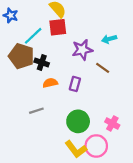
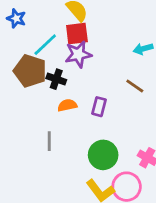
purple star: (82, 50) -> (78, 54), moved
gray line: (36, 111) -> (49, 141), turned -72

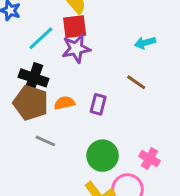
brown pentagon: (30, 71) -> (31, 103), moved
black cross: (56, 79) -> (34, 78), moved, size x1.4
gray line: (49, 141) -> (45, 141), turned -66

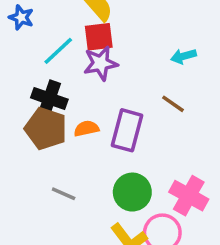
purple rectangle: (98, 104) -> (127, 130), size x1.6
gray line: (45, 141) -> (64, 194), moved
pink cross: (149, 159) -> (189, 196), size x1.5

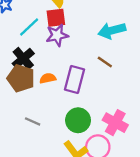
cyan arrow: (183, 56) -> (112, 31), size x1.6
black cross: (49, 99) -> (23, 59), turned 30

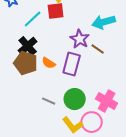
purple star: (57, 35) -> (80, 39), moved, turned -30
orange semicircle: (48, 78) -> (49, 63), turned -136
gray line: (33, 121) -> (49, 101), moved

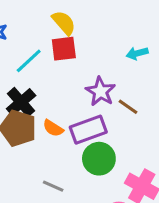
cyan arrow: (104, 22) -> (137, 53), moved, size x0.6
purple rectangle: (72, 64) -> (88, 130), turned 55
green circle: (75, 99) -> (99, 159), moved

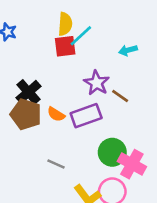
yellow semicircle: (64, 23) -> (65, 24), turned 45
cyan line: (29, 61) -> (81, 36), moved
green circle: (99, 159) -> (112, 152), moved

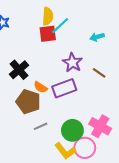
brown line: (120, 96) -> (99, 73), moved
brown pentagon: (26, 114) -> (28, 102), moved
green circle: (112, 152) -> (72, 130), moved
gray line: (56, 164) -> (41, 126), turned -48

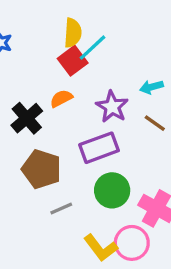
red square: (48, 34) -> (73, 61), turned -30
cyan arrow: (97, 37) -> (151, 87), moved
orange semicircle: (41, 87) -> (61, 98), moved, turned 120
green circle: (72, 130) -> (112, 190), moved

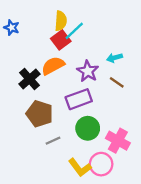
orange semicircle: (61, 98) -> (53, 66), size x1.5

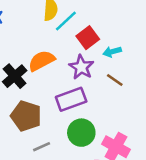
red square: (61, 40) -> (88, 38), moved

